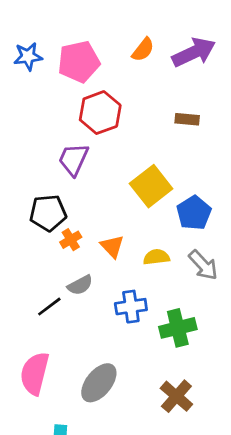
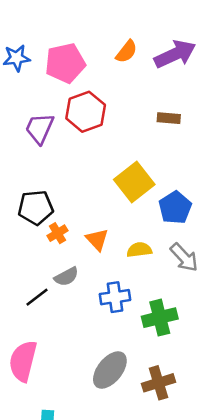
purple trapezoid: (73, 159) -> (40, 128), moved
gray ellipse: (99, 383) -> (110, 370), moved
brown cross: (176, 396) -> (158, 383), turned 32

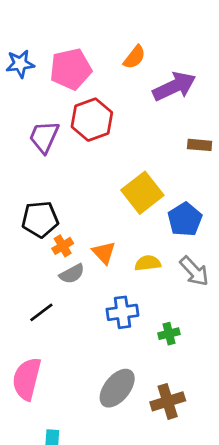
purple arrow: (175, 54) -> (174, 86), moved
brown rectangle: (169, 118) -> (200, 145), moved
gray semicircle: (66, 277) -> (72, 274), moved
green cross: (160, 318) -> (169, 334), size x0.6

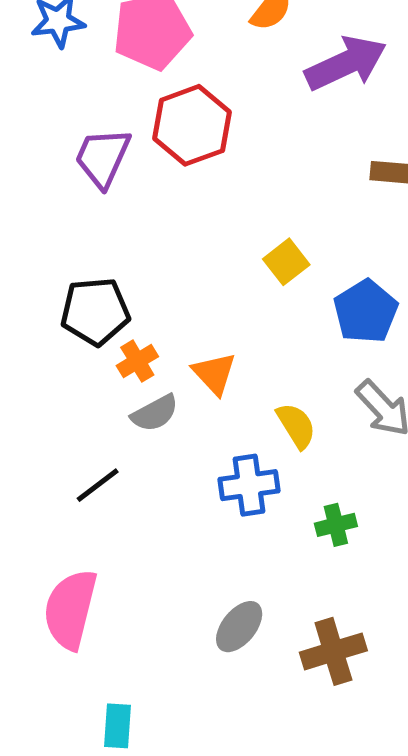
yellow square: (142, 193) -> (286, 262), size x0.6
yellow semicircle: (148, 263) -> (296, 426), moved, turned 65
gray ellipse: (117, 388) -> (239, 627), size x0.7

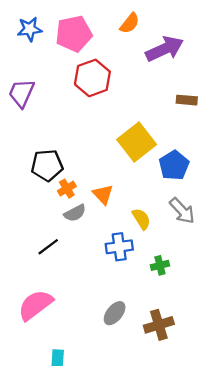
purple trapezoid: (103, 158) -> (21, 93), moved
yellow square: (286, 262) -> (137, 142), size x1.8
pink semicircle: (70, 609) -> (35, 305), turned 39

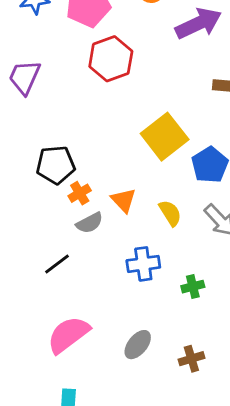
yellow semicircle: (141, 219) -> (170, 213), moved
pink semicircle: (35, 305) -> (68, 335), moved
brown cross: (159, 325) -> (191, 359), size x0.7

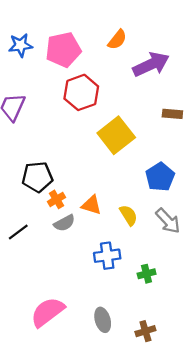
yellow square: (165, 137) -> (116, 135), moved
orange triangle: (124, 200) -> (91, 205), turned -30
black line: (57, 264) -> (18, 232), moved
gray ellipse: (138, 345) -> (103, 320), turned -55

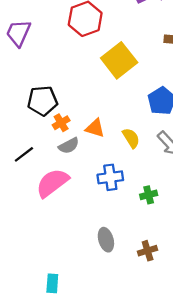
pink semicircle: (48, 312) -> (52, 183), moved

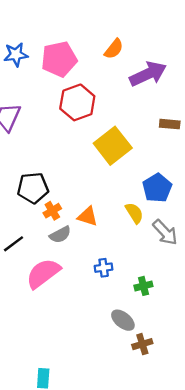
yellow semicircle: (131, 138) -> (134, 213), moved
blue cross: (110, 177) -> (104, 268), size x0.7
gray ellipse: (106, 240) -> (123, 320), moved, turned -35

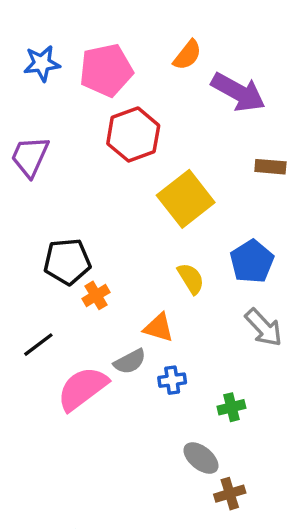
purple arrow: (148, 74) -> (238, 92), turned 54
yellow semicircle: (134, 213) -> (191, 279), moved
orange triangle: (88, 216) -> (159, 328), moved
gray semicircle: (60, 235) -> (130, 361), moved

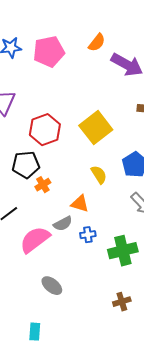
red hexagon: (133, 135) -> (45, 130), moved
green cross: (231, 407) -> (123, 251), size x1.8
gray ellipse: (201, 458) -> (52, 286), moved

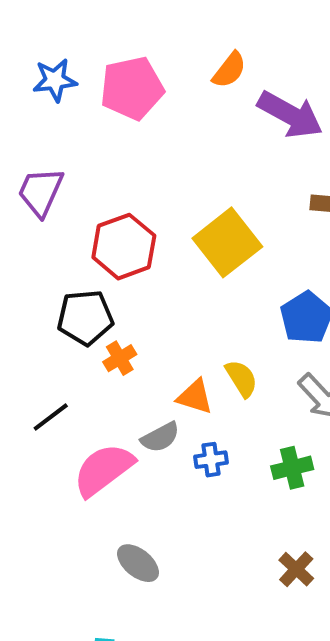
yellow semicircle: (99, 175) -> (241, 378), moved
green cross: (123, 251) -> (292, 468), moved, size x0.7
brown cross: (122, 302) -> (296, 569), moved, turned -30

